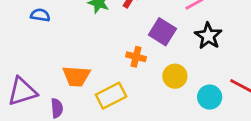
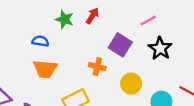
blue semicircle: (40, 15) -> (40, 41), moved
orange trapezoid: (76, 76) -> (45, 69), moved

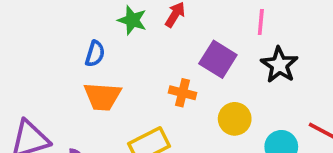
pink line: (148, 21) -> (261, 22), turned -56
blue semicircle: (40, 41) -> (95, 54), turned 98

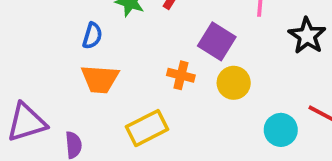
black star: (279, 65) -> (307, 36), moved
yellow circle: (235, 119) -> (234, 83), moved

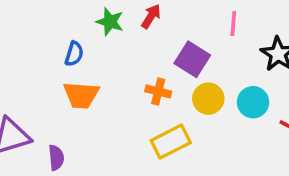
yellow rectangle: (147, 128) -> (171, 142), moved
cyan circle: (281, 130) -> (253, 102), moved

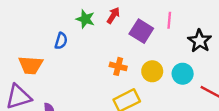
purple square: (192, 59) -> (141, 31), moved
orange trapezoid: (81, 95) -> (31, 65), moved

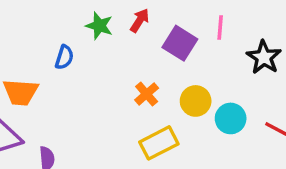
orange cross: (118, 66) -> (147, 94), turned 35
cyan circle: (183, 74) -> (231, 118), moved

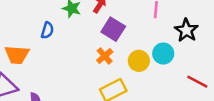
purple square: (180, 43) -> (113, 29), moved
cyan circle: (231, 118) -> (163, 54), moved

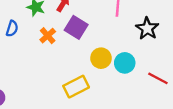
cyan circle: (163, 54) -> (125, 63), moved
orange cross: (105, 56) -> (48, 36), moved

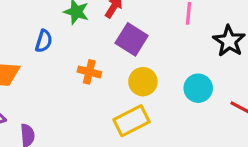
orange cross: (48, 36) -> (89, 72), moved, turned -35
yellow circle: (101, 58) -> (143, 82), moved

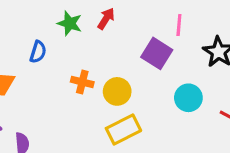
purple square: (132, 39) -> (157, 53), moved
yellow circle: (143, 82) -> (117, 91), moved

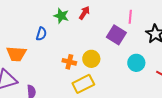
orange cross: (82, 82) -> (69, 62), moved
yellow rectangle: (123, 129) -> (83, 84), moved

